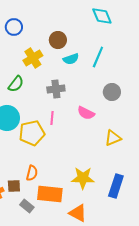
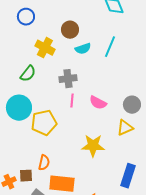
yellow cross: (33, 58) -> (45, 48), turned -30
gray circle: (112, 92) -> (132, 105), moved
pink line: (52, 118) -> (72, 101), moved
yellow star: (83, 178) -> (93, 146), moved

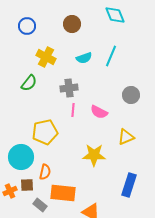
brown circle: (70, 30) -> (72, 24), moved
gray circle: (132, 105) -> (131, 95), moved
cyan circle: (19, 108) -> (21, 157), moved

